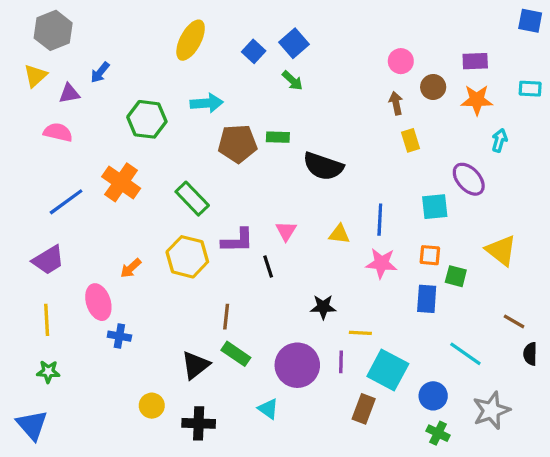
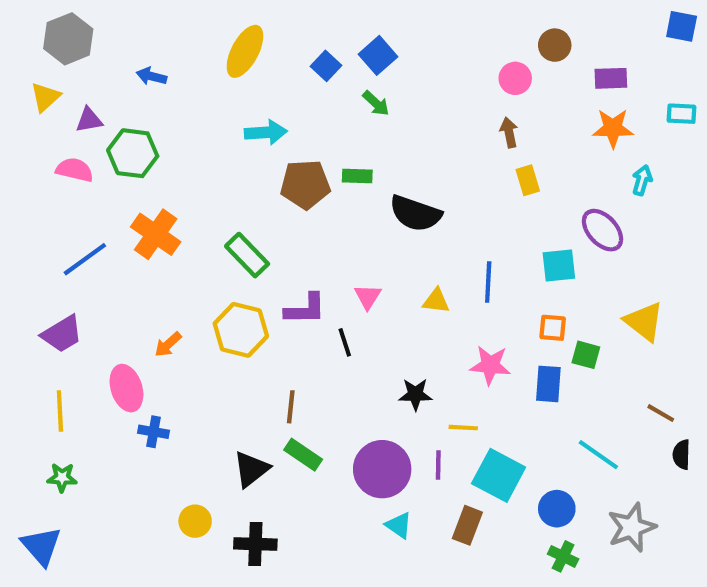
blue arrow: (100, 72) -> (151, 76), moved, turned 65
brown circle: (433, 87) -> (555, 45), moved
green hexagon: (147, 119) -> (133, 153), moved
pink star: (381, 263) -> (490, 365), moved
cyan triangle: (268, 409) -> (399, 525), moved

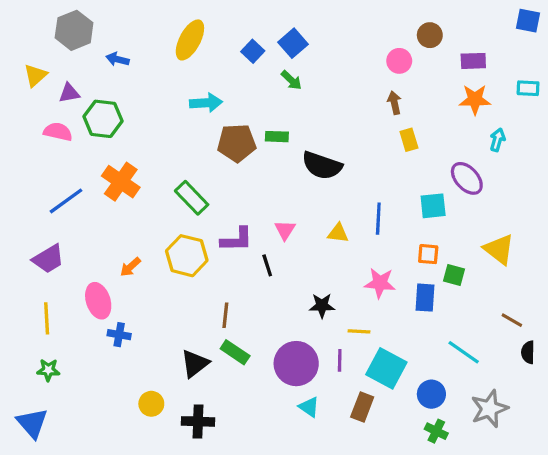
gray hexagon: (68, 39) -> (74, 30), moved

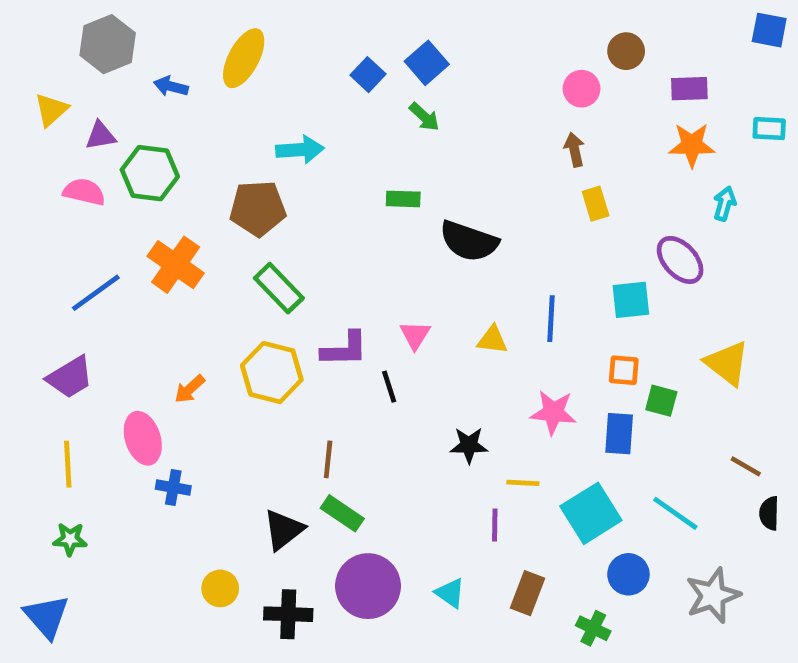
yellow ellipse: (190, 40) -> (244, 58), moved
brown pentagon: (237, 143) -> (258, 208), moved
purple circle: (296, 364) -> (368, 586), moved
cyan square: (386, 368) -> (591, 513), moved, turned 30
green cross: (436, 431) -> (593, 628), moved

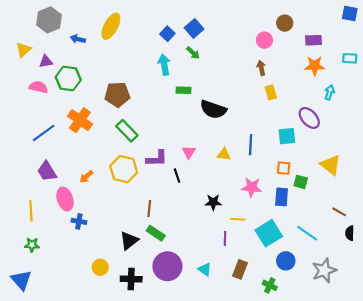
cyan arrow: (300, 150) -> (164, 65), moved, turned -96
purple trapezoid: (70, 377) -> (47, 171), moved, turned 90

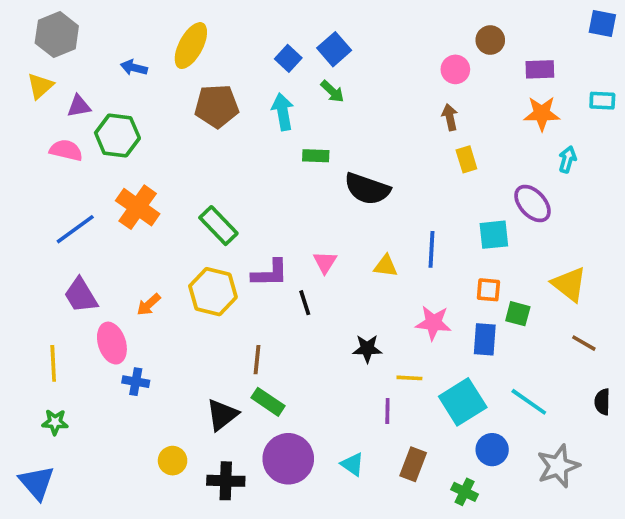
gray hexagon: (49, 20) -> (57, 35), moved
brown pentagon: (117, 95) -> (217, 106), moved
brown line: (339, 212) -> (584, 343), moved

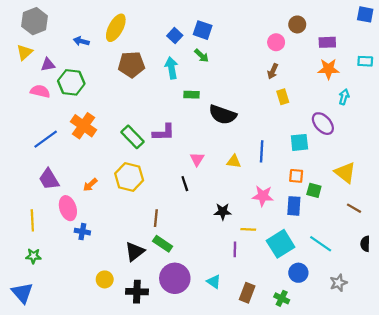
blue square: (334, 49) -> (203, 30), turned -30
brown arrow: (450, 117) -> (273, 71), turned -144
purple L-shape: (270, 273) -> (164, 132), moved
brown rectangle: (413, 464) -> (247, 293), moved
gray star: (558, 466) -> (338, 283), size x0.7

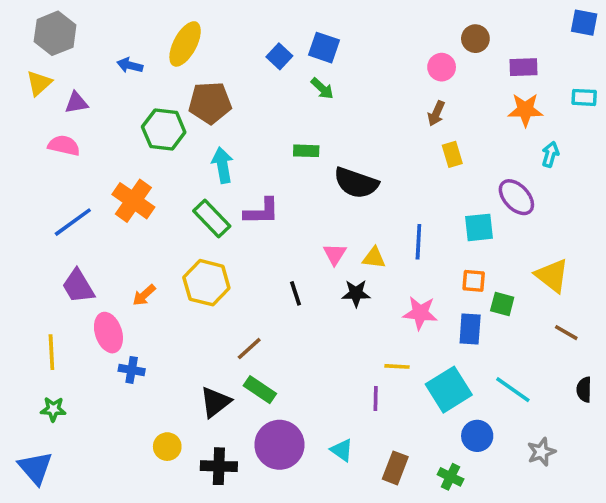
cyan arrow: (171, 68) -> (222, 165), moved
green hexagon: (71, 82) -> (164, 129), moved
pink triangle: (197, 159) -> (335, 254), moved
black star: (223, 211) -> (356, 293), moved
brown line: (156, 218) -> (249, 349), turned 42

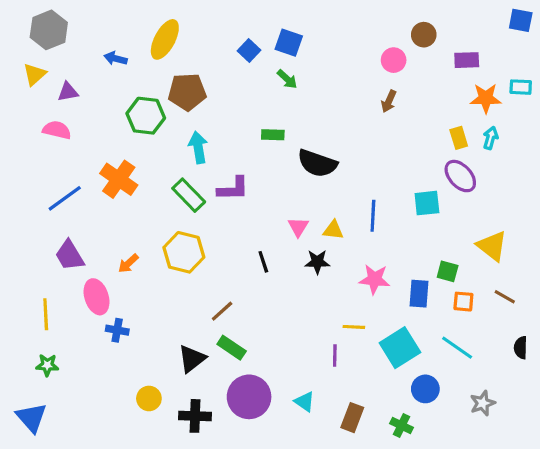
orange star: (525, 110) -> (486, 98), moved
yellow rectangle: (452, 154) -> (459, 138), moved
orange square: (474, 281) -> (463, 302), moved

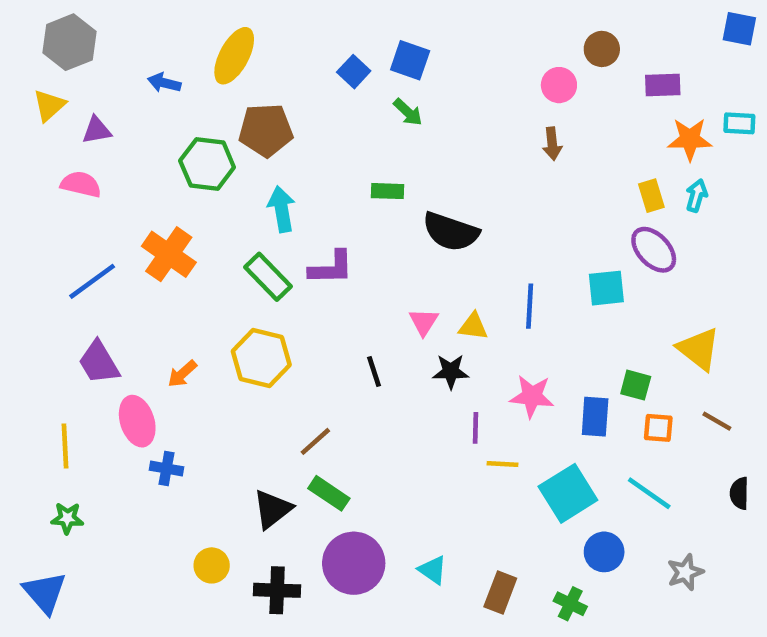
brown arrow: (389, 101) -> (552, 144), turned -30
purple line: (335, 356) -> (475, 428), moved

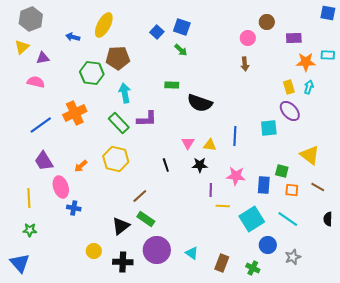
orange cross: (169, 254) -> (75, 113), turned 30
gray star: (685, 572) -> (293, 257), moved

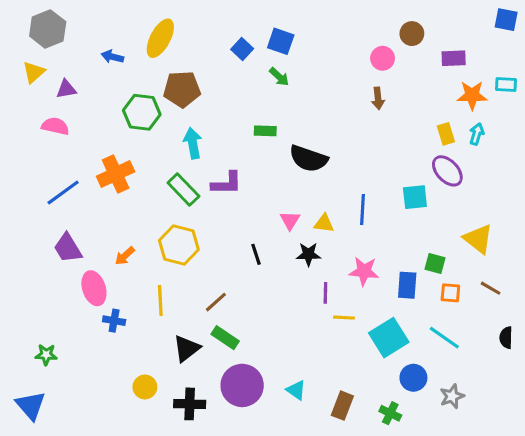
yellow line: (29, 198) -> (160, 301), moved

